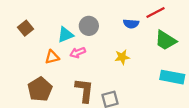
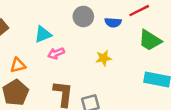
gray circle: (89, 26) -> (83, 17), moved
orange triangle: (52, 57) -> (18, 65), moved

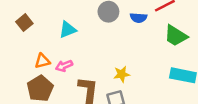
pink arrow: (56, 53) -> (64, 66), moved
yellow star: (104, 58) -> (122, 74), moved

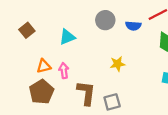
pink arrow: (64, 66) -> (64, 71), turned 104
yellow star: (122, 74) -> (118, 64), moved

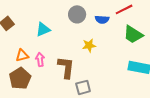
yellow star: (118, 64) -> (89, 45), moved
brown L-shape: (86, 93) -> (66, 67), moved

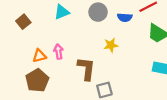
cyan triangle: (43, 29) -> (62, 12), moved
pink arrow: (40, 59) -> (59, 52), moved

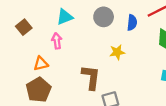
blue semicircle: (125, 17) -> (132, 23), turned -88
pink arrow: (59, 52) -> (57, 41), moved

